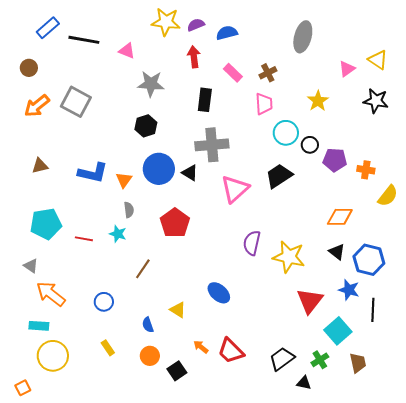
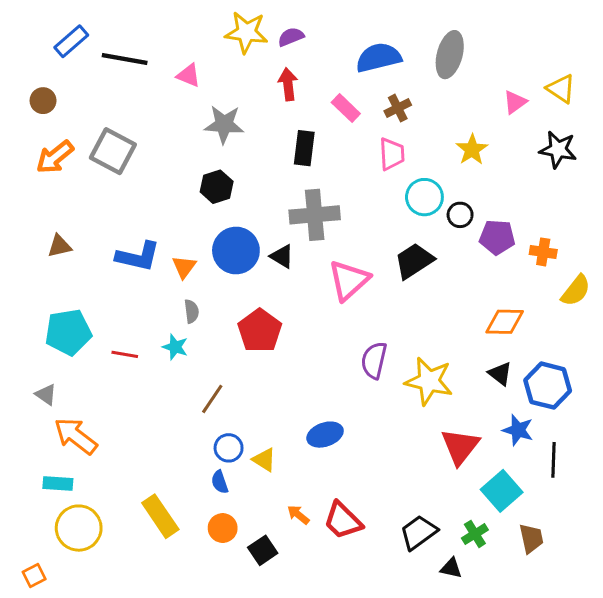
blue semicircle: (227, 33) -> (378, 58), moved, size x1.4
blue ellipse: (219, 293) -> (325, 435), turned -60
blue circle: (104, 302) -> (229, 448), moved
yellow rectangle: (108, 348) -> (160, 516), size x1.8

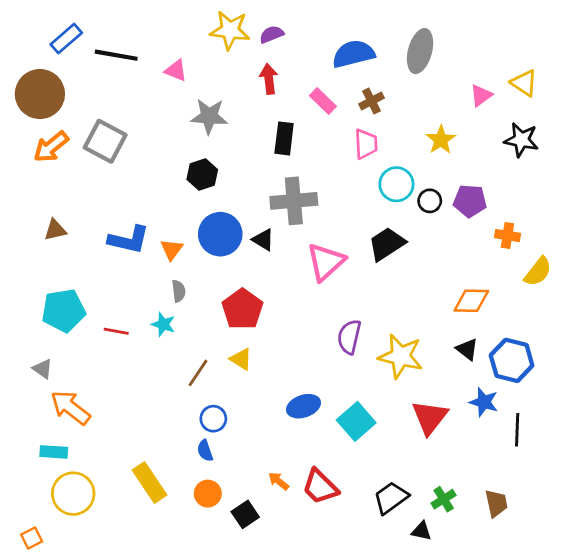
brown circle: (43, 101) -> (40, 94), size x2.0
purple pentagon: (497, 237) -> (470, 201), moved
yellow triangle: (264, 460) -> (241, 359), moved
cyan square: (502, 491) -> (356, 421), moved

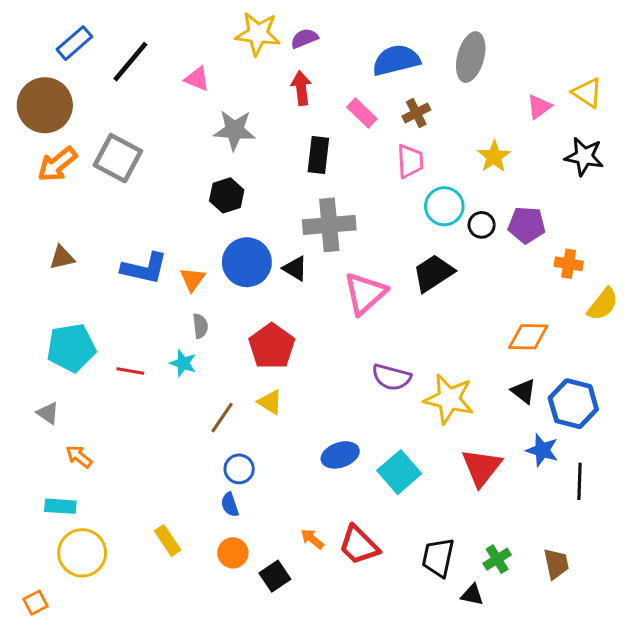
black line: (116, 55) -> (130, 62), turned -60
purple semicircle: (349, 337) -> (391, 377), turned -88
orange arrow: (70, 408) -> (79, 456), size x0.6
yellow rectangle: (149, 482) -> (168, 540), size x0.7
black trapezoid: (391, 498) -> (438, 558), turned -42

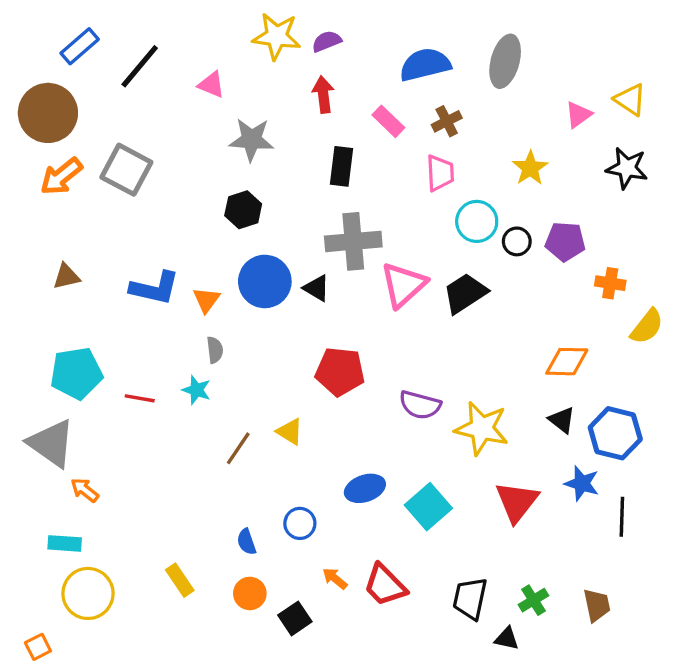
pink triangle: (365, 293) -> (403, 285), moved
red pentagon: (272, 346) -> (340, 372), moved, turned -30
gray triangle: (48, 413) -> (51, 443), size x2.0
blue circle: (239, 469) -> (300, 523), moved

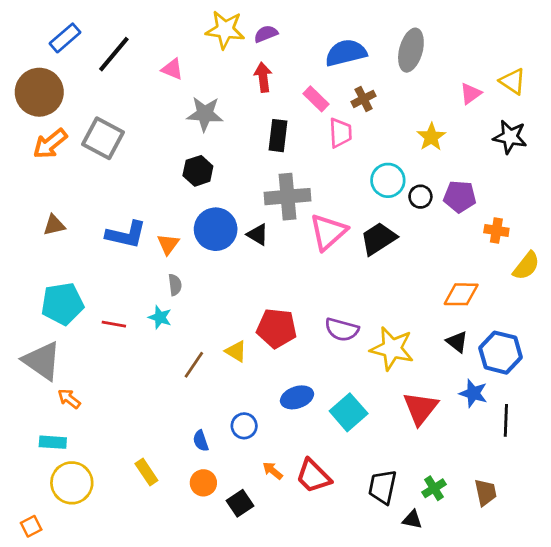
pink trapezoid: (440, 173) -> (340, 133), moved
red pentagon: (340, 372) -> (277, 328), moved

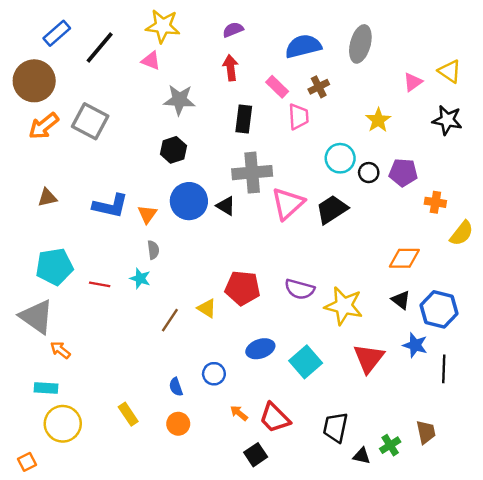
yellow star: (225, 30) -> (163, 26), moved
green cross: (434, 488) -> (390, 445), moved
black square: (240, 503) -> (256, 455), moved

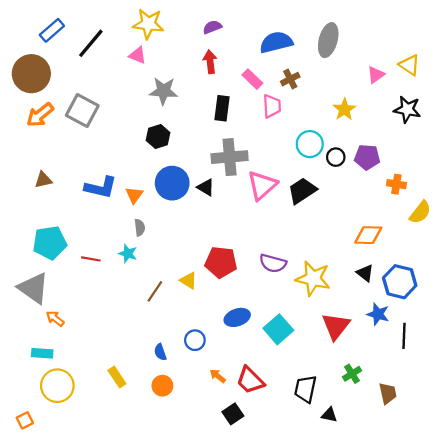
green cross: (390, 445) -> (352, 374), moved

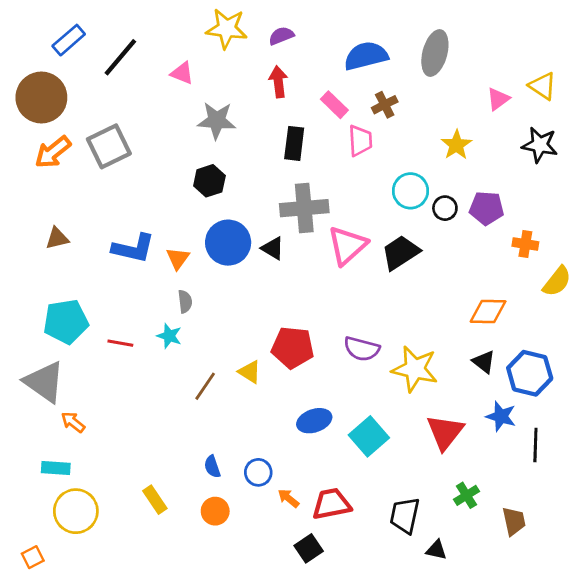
yellow star: (148, 24) -> (227, 29), moved
gray square: (82, 111) -> (109, 146), turned 36
blue circle: (195, 340) -> (258, 472), moved
red trapezoid: (250, 380) -> (331, 504), turned 124

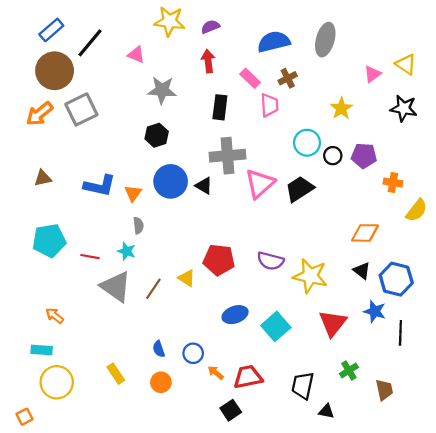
brown circle: (41, 98) -> (55, 71), moved
gray triangle: (44, 382) -> (116, 287), moved

